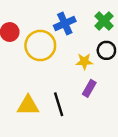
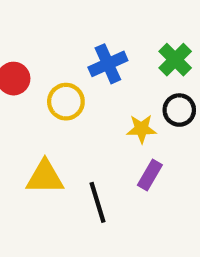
yellow circle: (40, 45) -> (66, 102), size x0.7
yellow triangle: (28, 106) -> (45, 177), moved

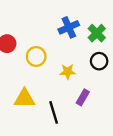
blue cross: (108, 64) -> (69, 27), moved
yellow star: (141, 129) -> (68, 72), moved

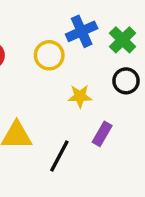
yellow circle: (36, 56) -> (49, 55), moved
black line: (54, 112) -> (59, 156), turned 45

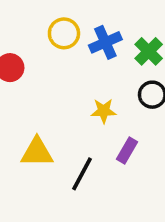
yellow circle: (49, 55) -> (64, 33), moved

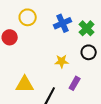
yellow circle: (64, 33) -> (28, 17), moved

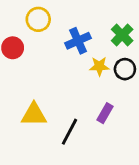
blue cross: (63, 23) -> (78, 41), moved
yellow star: (62, 61) -> (99, 66), moved

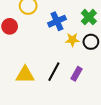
black line: (69, 132) -> (54, 72), moved

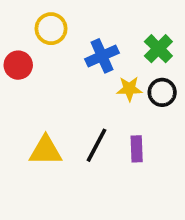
purple rectangle: (77, 74) -> (137, 149), turned -32

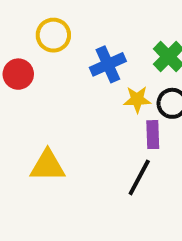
black line: (97, 145) -> (139, 177), moved
purple rectangle: (137, 149) -> (153, 135), moved

